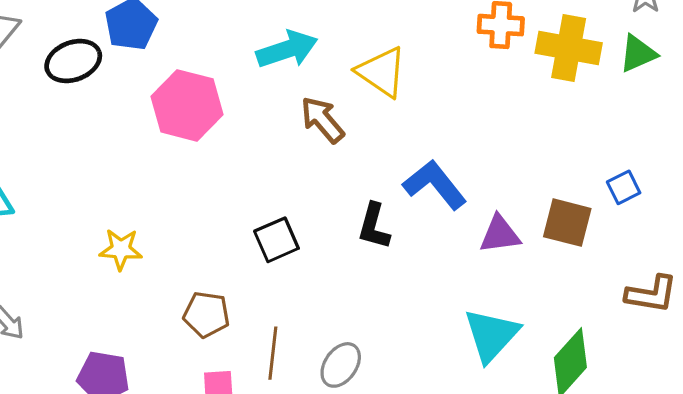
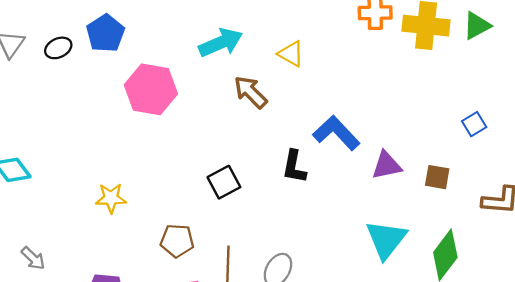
black ellipse: (73, 61) -> (58, 48), moved, size x0.7
yellow triangle: (382, 72) -> (291, 54), size x0.7
brown square: (567, 223) -> (437, 177), moved, size x0.7

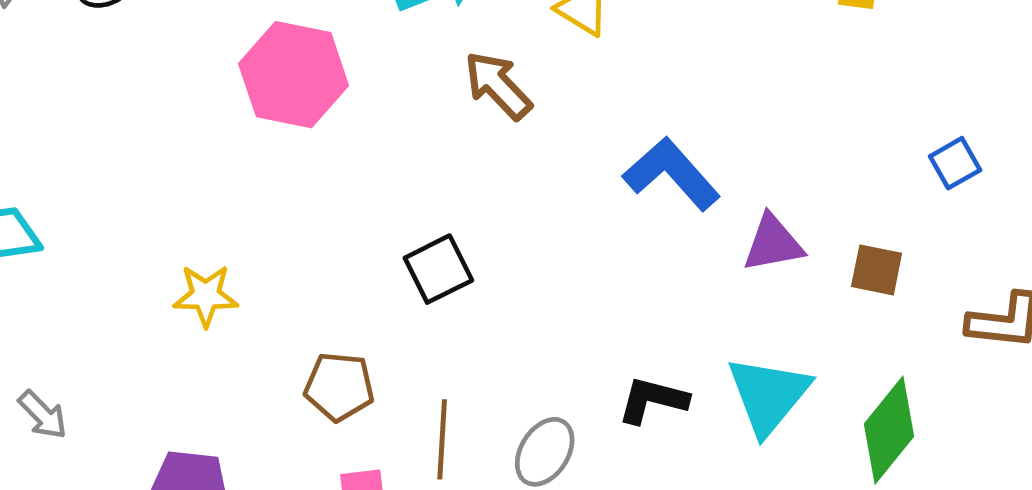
black L-shape: (294, 167) -> (653, 400), moved, turned 92

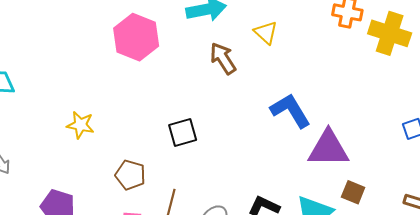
purple triangle: (773, 243) -> (328, 149), size x1.5
brown square: (877, 270) -> (353, 192), moved

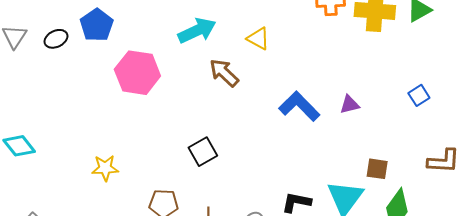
purple triangle: (328, 149) -> (349, 105), moved, size x0.5

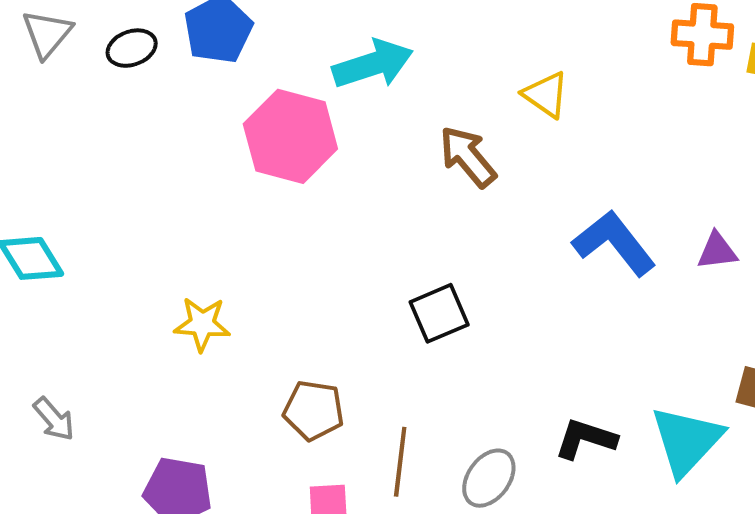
cyan arrow: (197, 31) -> (373, 64), moved
black square: (203, 152) -> (439, 313), moved

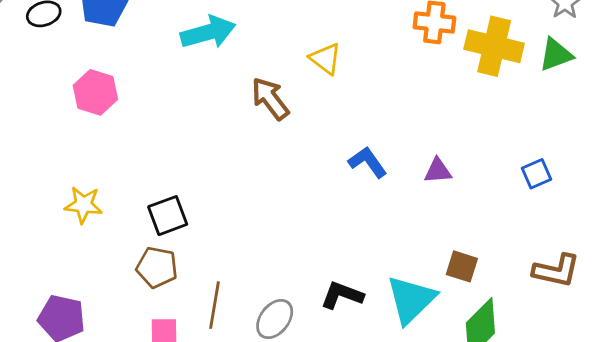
pink hexagon: (290, 136) -> (95, 92), moved, size x0.7
blue L-shape: (614, 243) -> (368, 162), size x0.7
black square: (439, 313) -> (168, 216), moved

